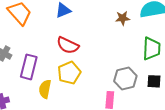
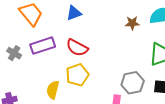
purple rectangle: (29, 67) -> (43, 46), moved, turned 55

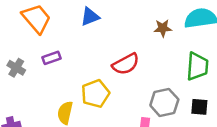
purple rectangle: (43, 46) -> (52, 58), size x0.6
red semicircle: (77, 48) -> (126, 64), moved, turned -55

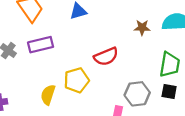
purple rectangle: (52, 58) -> (41, 45), size x1.5
black square: (199, 107) -> (169, 91), moved

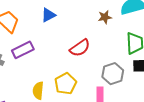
yellow pentagon: (77, 80) -> (66, 84), moved

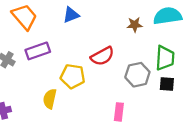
gray hexagon: (113, 74) -> (137, 75), moved
yellow pentagon: (66, 84) -> (73, 76), moved, turned 30

